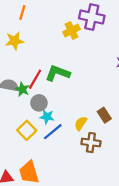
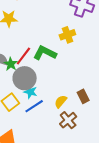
yellow cross: (72, 31) -> (67, 35), moved
gray circle: (39, 103) -> (25, 78), size x1.5
brown cross: (91, 143) -> (68, 120), turned 36

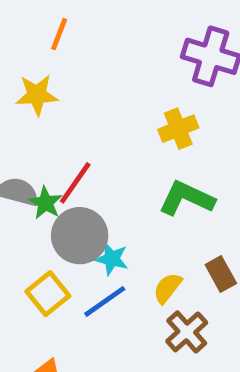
green L-shape: (45, 53) -> (187, 198), moved
cyan star: (30, 92) -> (112, 259), moved

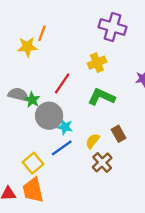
orange line: (59, 34) -> (42, 33), moved
red line: (75, 183) -> (62, 83), moved
yellow square: (48, 294) -> (33, 163), moved

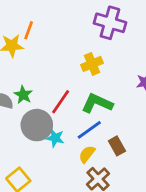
red line: (62, 83) -> (61, 102), moved
green star: (32, 100) -> (23, 95), moved
blue line: (62, 148) -> (89, 130), moved

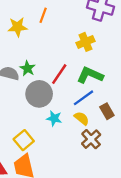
orange line: (29, 30) -> (43, 15), moved
cyan star: (55, 138) -> (54, 118), moved
yellow semicircle: (87, 154) -> (82, 118), turned 91

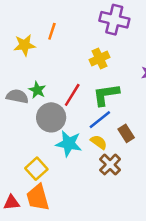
green L-shape: (90, 75) -> (106, 95), turned -30
cyan star: (54, 118) -> (69, 144), size x1.5

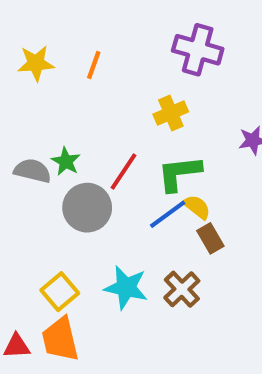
yellow star: (25, 45) -> (36, 63), moved
yellow semicircle: (99, 142) -> (197, 207), moved
cyan star: (69, 144) -> (126, 287), moved

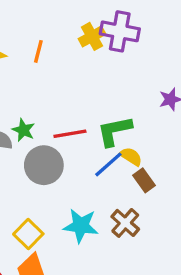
yellow cross: (171, 113) -> (92, 36), moved
red line: (123, 172) -> (70, 134), turned 52

